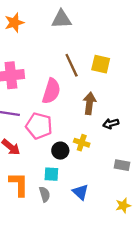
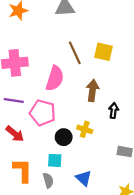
black arrow: (111, 124) -> (114, 111), turned 112

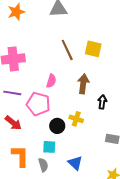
pink semicircle: (55, 78) -> (51, 81), moved, size x0.6

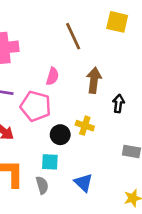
yellow square: (93, 49) -> (117, 22), moved

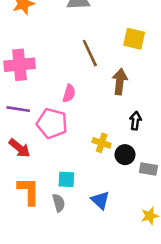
brown arrow: (94, 80) -> (120, 82), moved
black circle: (60, 135) -> (125, 155), moved

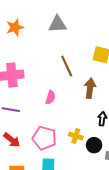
pink pentagon: (52, 123) -> (44, 138), moved

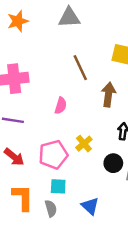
yellow cross: (76, 136) -> (84, 144), moved, turned 32
pink pentagon: (44, 138) -> (53, 155), turned -30

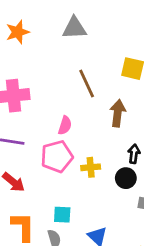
yellow cross: (84, 144) -> (91, 167), turned 35
pink pentagon: (53, 155) -> (57, 156), moved
black circle: (113, 163) -> (126, 178), moved

